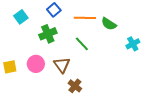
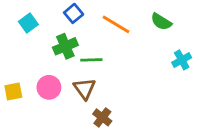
orange line: (85, 18) -> (116, 24), turned 30
green semicircle: (109, 24) -> (161, 22), moved
green line: (82, 44) -> (91, 60), moved, turned -49

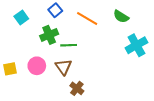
cyan cross: (182, 60) -> (136, 45), size x1.5

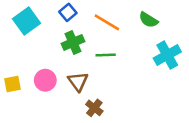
cyan square: (21, 17) -> (26, 21), size x1.5
green cross: (49, 35) -> (73, 42), moved
green line: (69, 45) -> (106, 55), moved

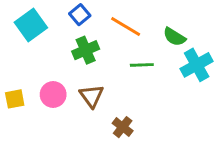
green semicircle: (148, 20) -> (174, 37), moved
green line: (106, 55) -> (142, 65), moved
brown cross: (94, 108) -> (123, 127), moved

